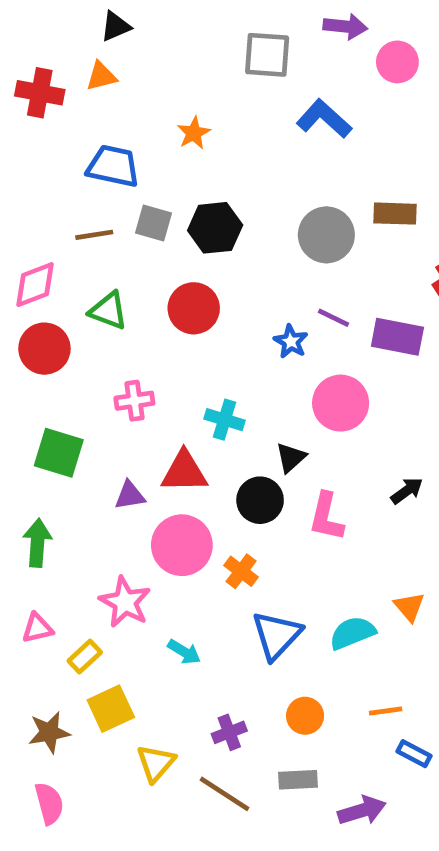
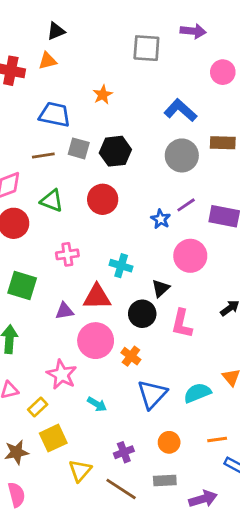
pink circle: (397, 62) -> (223, 72), moved
blue L-shape: (324, 119) -> (180, 110), moved
purple line: (333, 318) -> (186, 205), turned -60

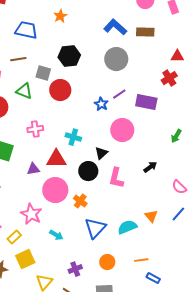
brown rectangle: (223, 143) -> (145, 32), moved
gray square: (79, 148) -> (43, 73), moved

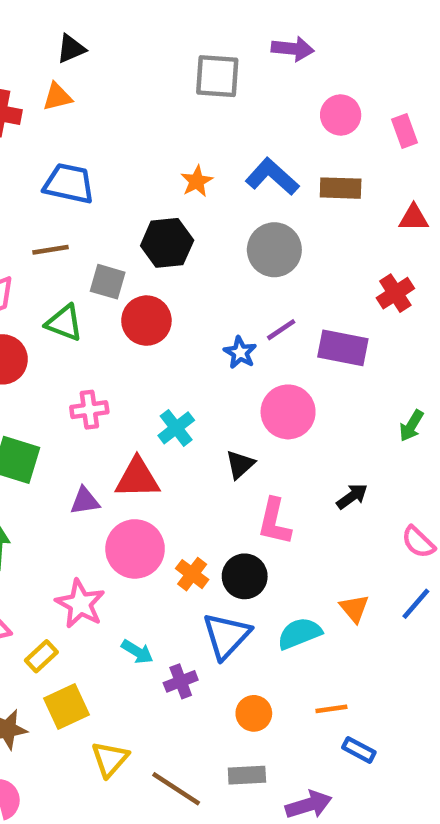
orange star: (60, 16) -> (197, 181), moved
red triangle: (177, 56) -> (414, 218), moved
cyan cross: (73, 137) -> (176, 428), turned 35
black circle: (88, 171) -> (245, 576), moved
purple cross: (75, 269) -> (181, 681), moved

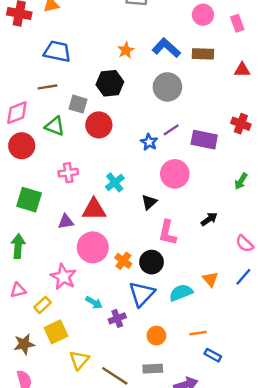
red cross: (395, 293) -> (241, 124), moved, turned -36

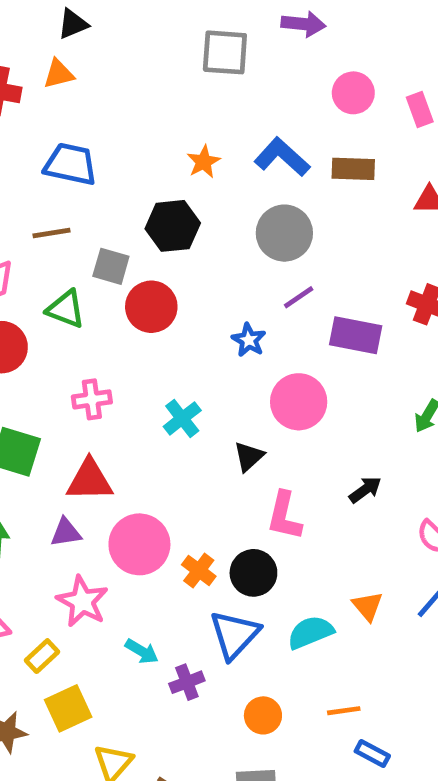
purple line: (171, 130) -> (299, 297), moved
red triangle: (94, 209) -> (90, 480), moved
purple triangle: (66, 222) -> (66, 532), moved

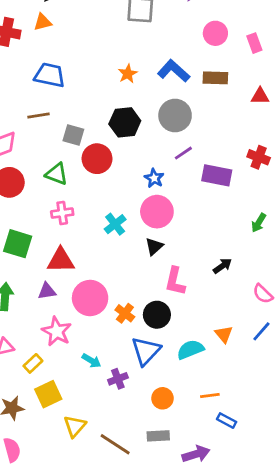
black hexagon: (173, 226) -> (125, 122), moved
green triangle: (66, 309) -> (57, 174), moved
pink circle: (299, 402) -> (157, 212), moved

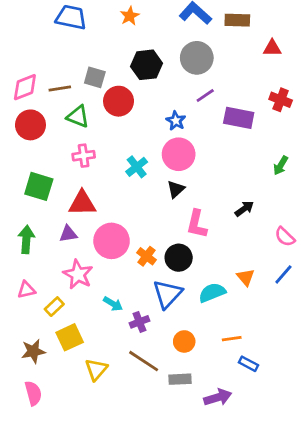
orange star: (128, 74) -> (130, 16), moved
red triangle: (260, 96) -> (272, 48), moved
brown line: (39, 115) -> (60, 89), moved
brown line: (115, 444) -> (144, 361), moved

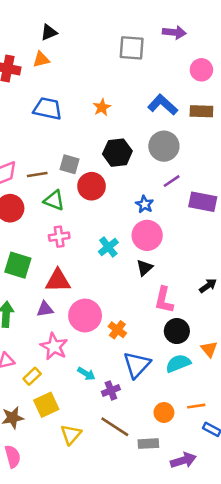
black circle: (179, 258) -> (177, 331), moved
orange circle: (184, 341) -> (164, 412), moved

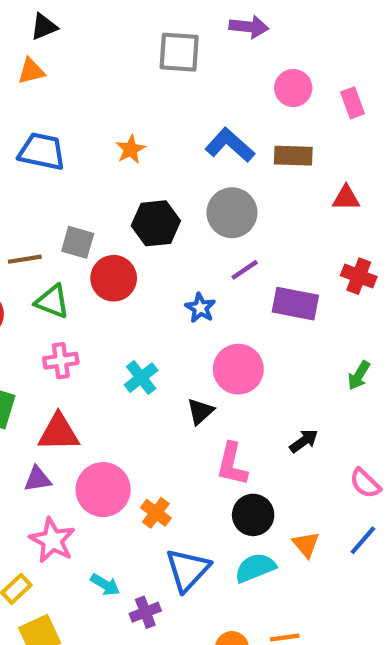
pink circle: (147, 235) -> (238, 369), moved

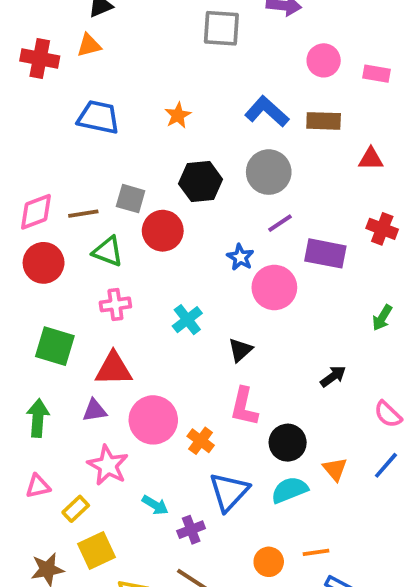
pink rectangle: (352, 103) -> (377, 74), turned -60
pink circle: (238, 369) -> (274, 287), moved
pink L-shape: (232, 464) -> (244, 407), moved

